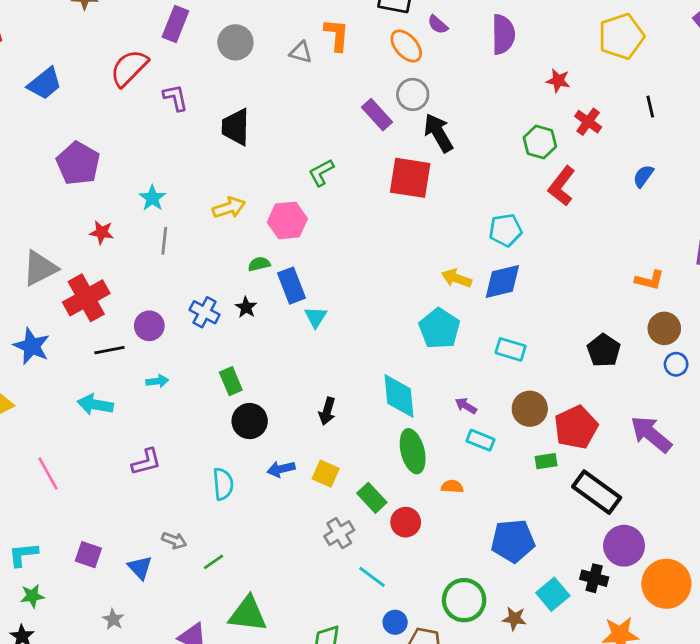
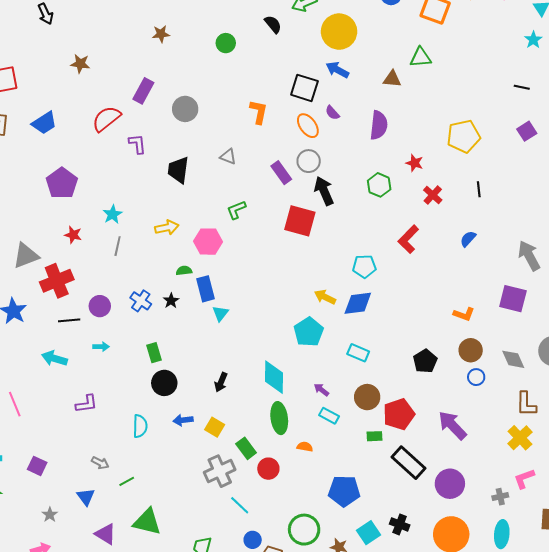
gray triangle: (301, 52) -> (228, 156), moved
green hexagon: (540, 142) -> (379, 185), moved
gray cross: (339, 533) -> (220, 471), size x1.4
purple circle: (624, 546) -> (450, 484), moved
blue triangle: (140, 567) -> (86, 497), moved

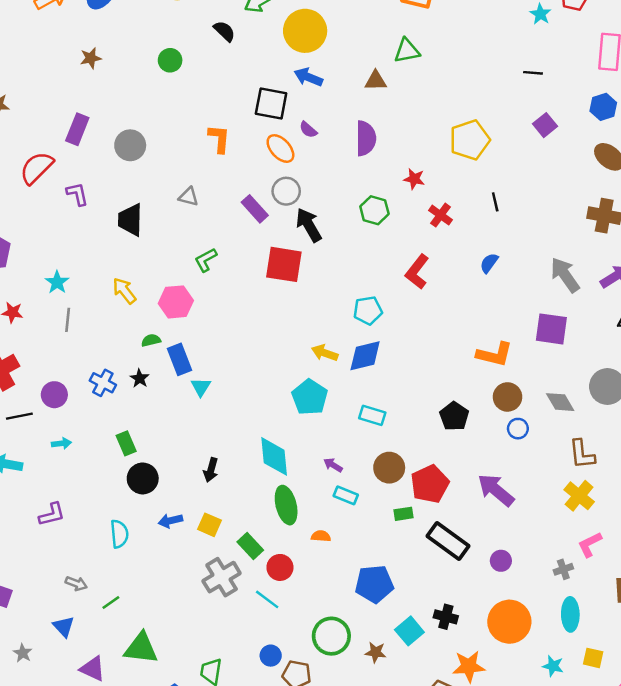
yellow arrow: (167, 228) -> (124, 291), turned -110
orange L-shape: (464, 314) -> (494, 354), size x1.4
purple circle: (450, 484) -> (501, 561), size x0.6
cyan line: (240, 505) -> (267, 599), moved

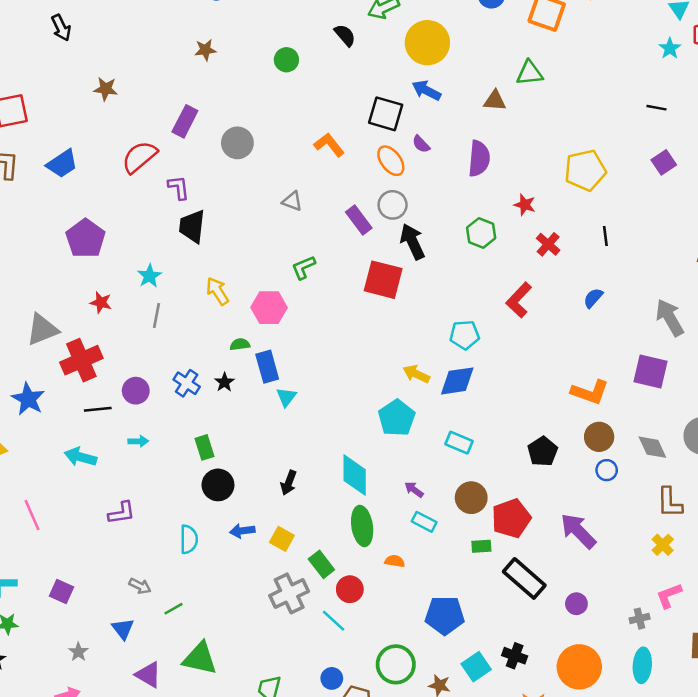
orange L-shape: (219, 139) -> (329, 145), turned -48
black trapezoid: (130, 220) -> (192, 226), moved
yellow cross: (579, 496) -> (663, 545), size x0.7

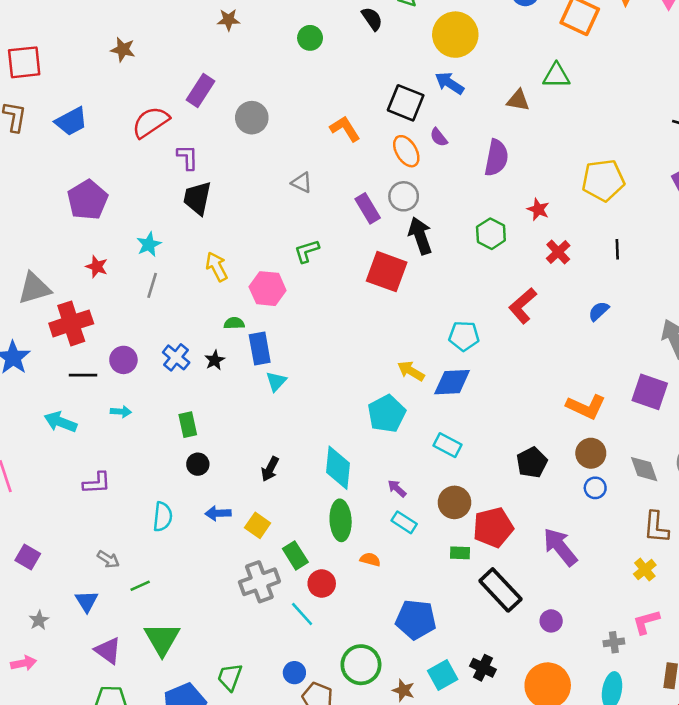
black circle: (218, 485) -> (198, 464), size x0.7
green triangle: (200, 658) -> (162, 639), turned 42

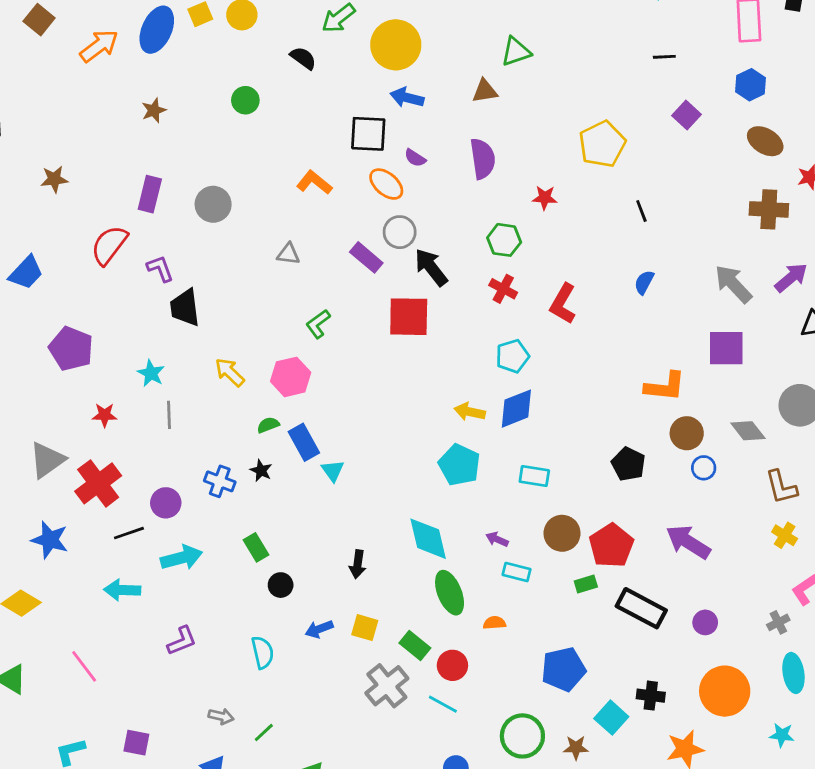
red cross: (558, 252) -> (503, 289), moved
cyan arrow: (121, 412) -> (182, 558), size x1.8

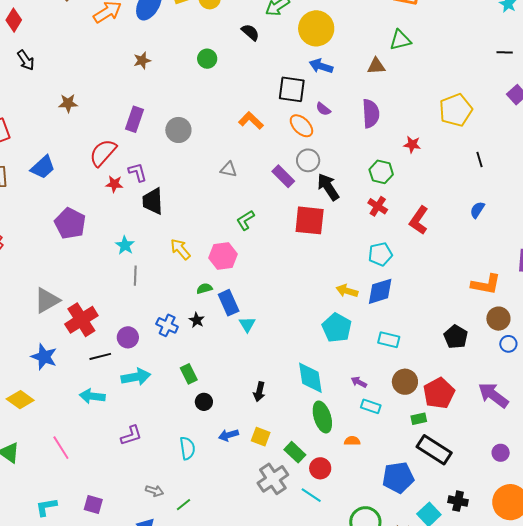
red star: (105, 415) -> (114, 184), moved
black rectangle: (641, 608) -> (434, 450), moved

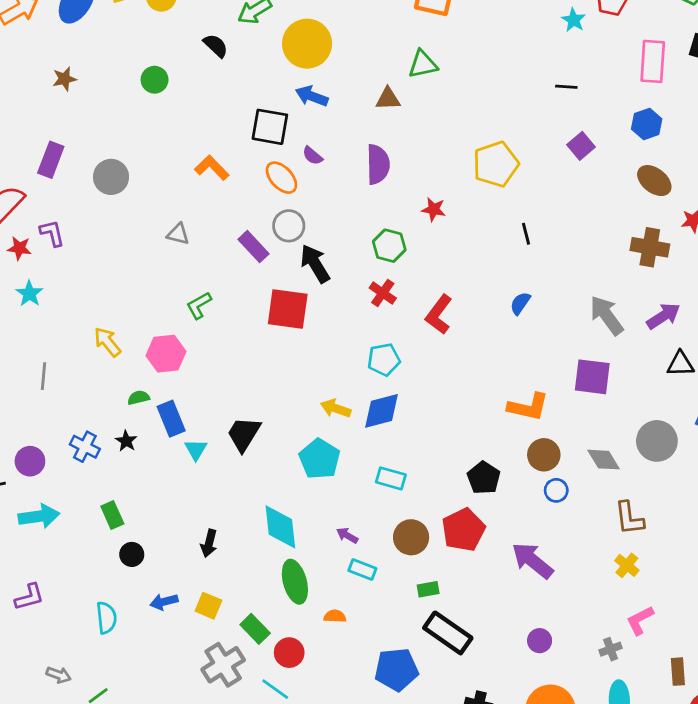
black trapezoid: (153, 201) -> (244, 434), moved, turned 32
cyan star: (125, 245) -> (29, 294), moved
red pentagon: (439, 393) -> (463, 530), moved

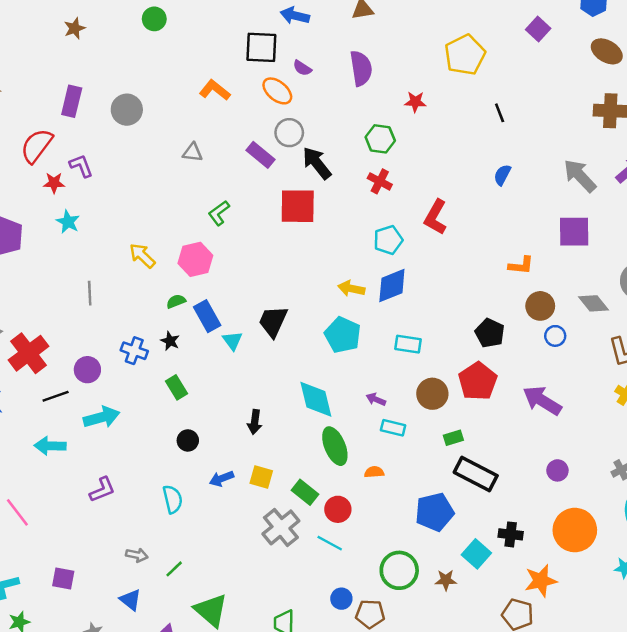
red L-shape: (439, 315) -> (436, 217), moved
orange L-shape: (528, 407) -> (521, 265), size x0.7
green rectangle: (112, 515) -> (177, 387), moved

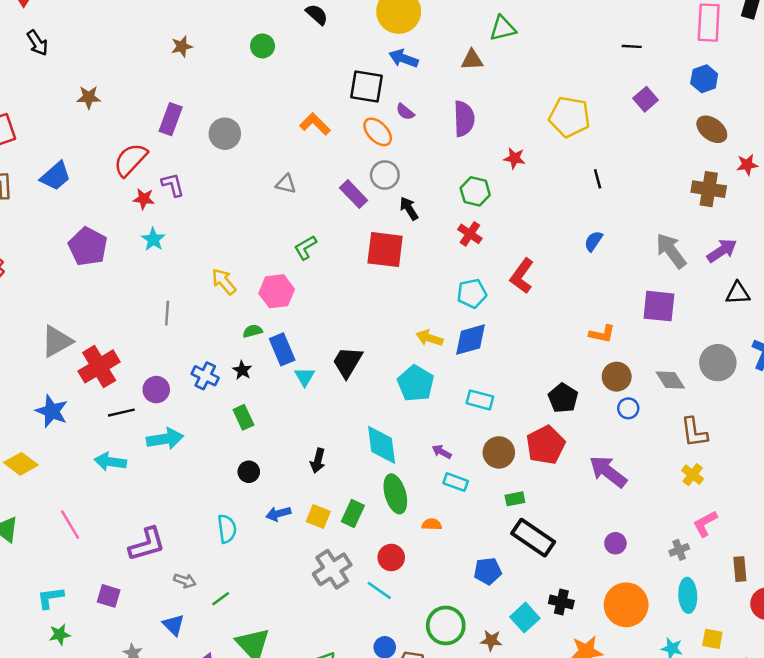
yellow pentagon: (465, 55) -> (569, 117), turned 30
black arrow: (317, 163) -> (409, 209), size x0.7
purple L-shape: (102, 490) -> (147, 544), moved, size x1.4
green rectangle: (305, 492) -> (353, 514), moved, turned 70
blue pentagon: (434, 512) -> (488, 571), size x0.7

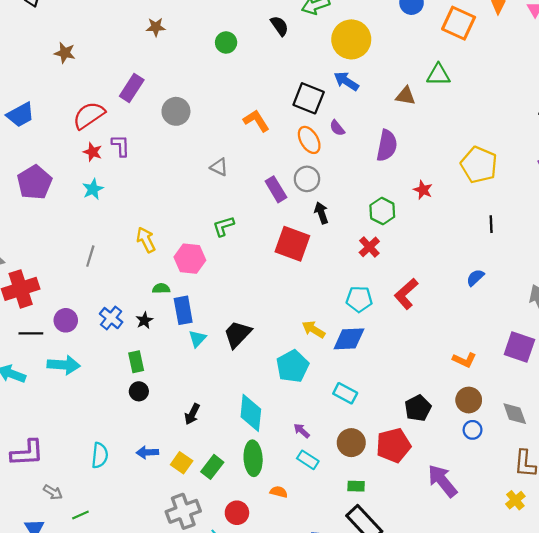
black circle: (249, 472) -> (139, 391), moved

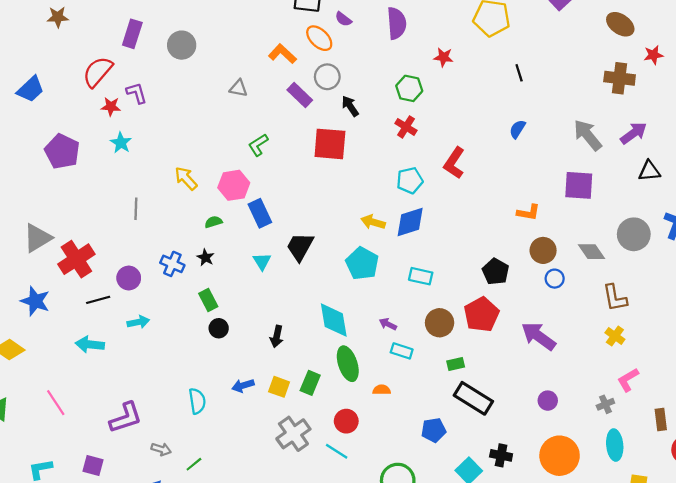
orange L-shape: (256, 121) -> (282, 54), moved
blue rectangle: (183, 310) -> (260, 213), moved
cyan arrow: (64, 365) -> (138, 322), size x0.7

